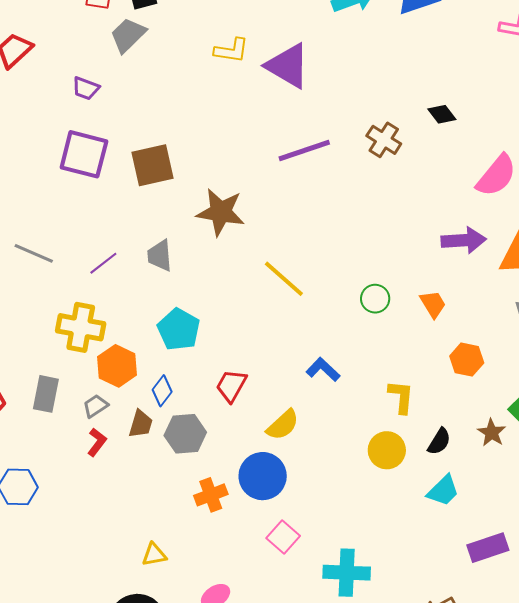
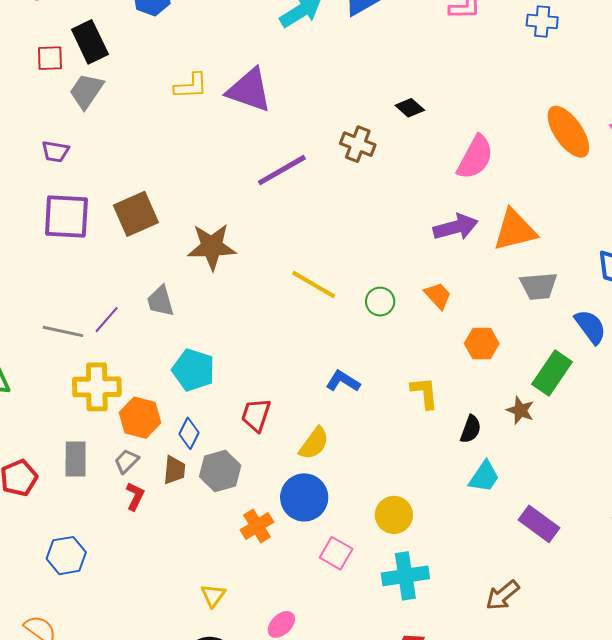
gray line: (34, 253) -> (63, 331), moved
yellow line: (284, 279) -> (314, 284), moved
yellow circle: (387, 450) -> (394, 515), moved
purple rectangle: (488, 548) -> (539, 524), turned 66
yellow triangle: (154, 555) -> (213, 596), turned -32

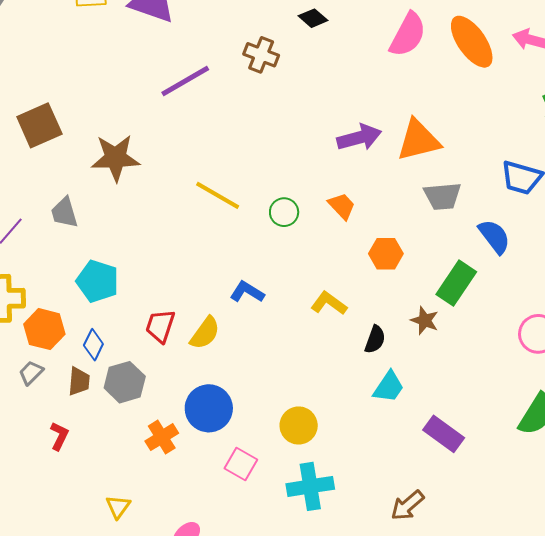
pink semicircle: (475, 157) -> (408, 35), moved
yellow L-shape: (425, 393) -> (329, 303), turned -48
yellow semicircle: (314, 443) -> (205, 333), moved
red L-shape: (135, 496) -> (59, 436), moved

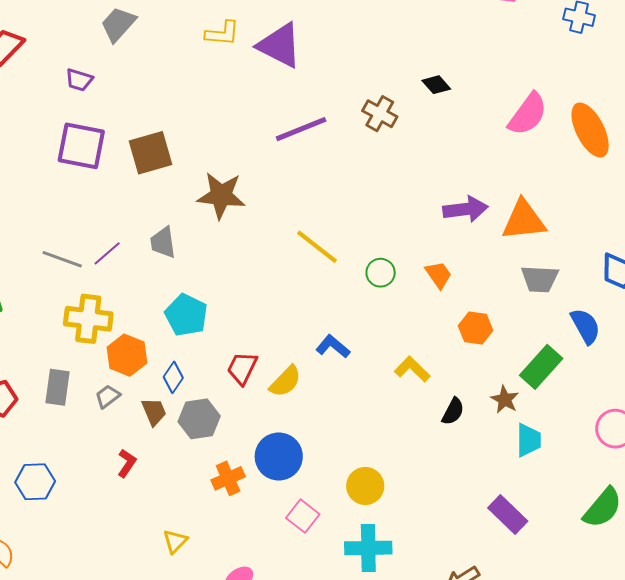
brown trapezoid: (79, 381) -> (154, 412), turned -36
cyan trapezoid: (389, 387) -> (528, 440), moved, turned -42

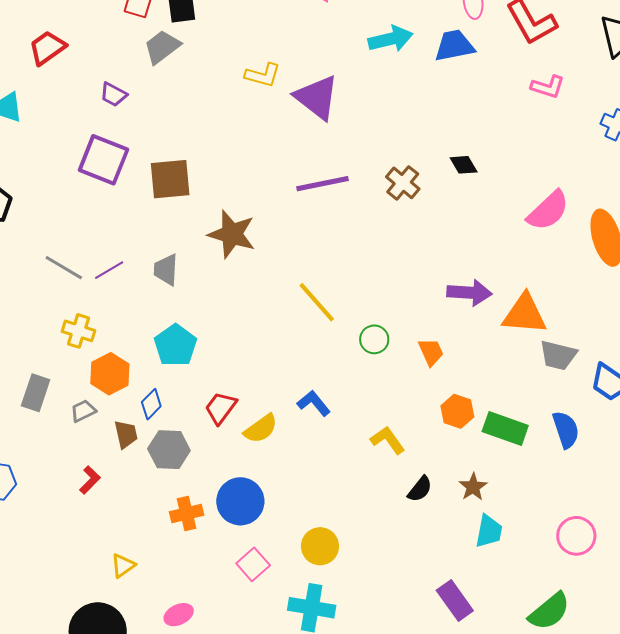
gray trapezoid: (540, 279) -> (558, 355), moved
yellow cross: (88, 319) -> (79, 331), size x0.7
green rectangle: (541, 367) -> (505, 428), moved, turned 57

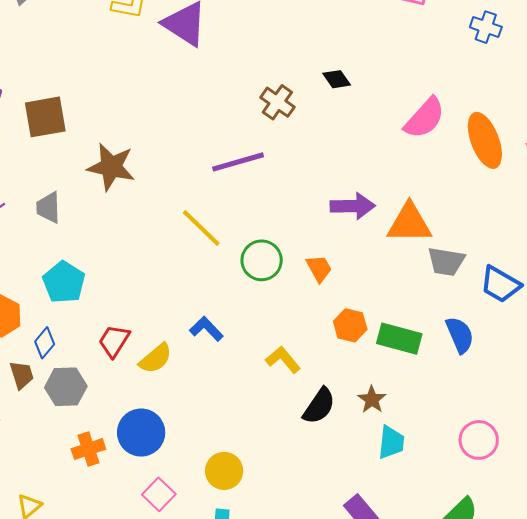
purple line: (323, 184) -> (238, 162), moved
green circle: (374, 339) -> (262, 260), size x1.4
black semicircle: (420, 489) -> (319, 406), size x1.4

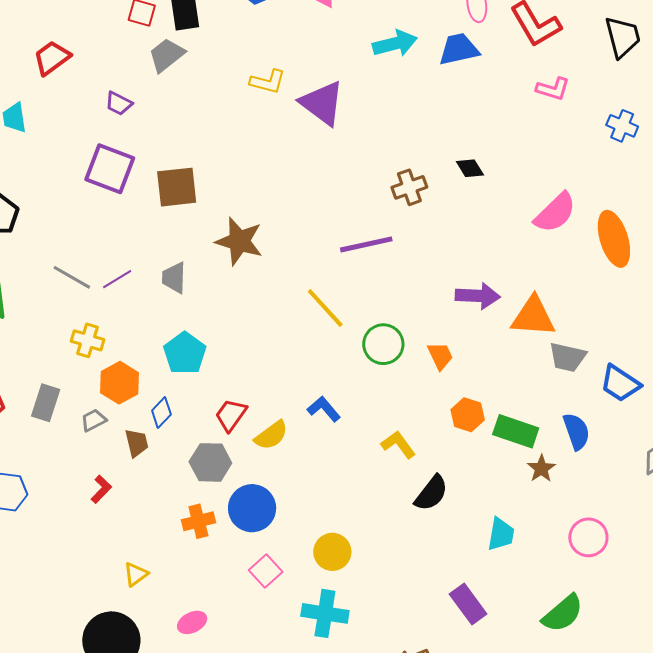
brown cross: (277, 102) -> (409, 187), turned 32
gray hexagon: (66, 387) -> (210, 462), moved
brown star: (372, 400) -> (541, 469), moved

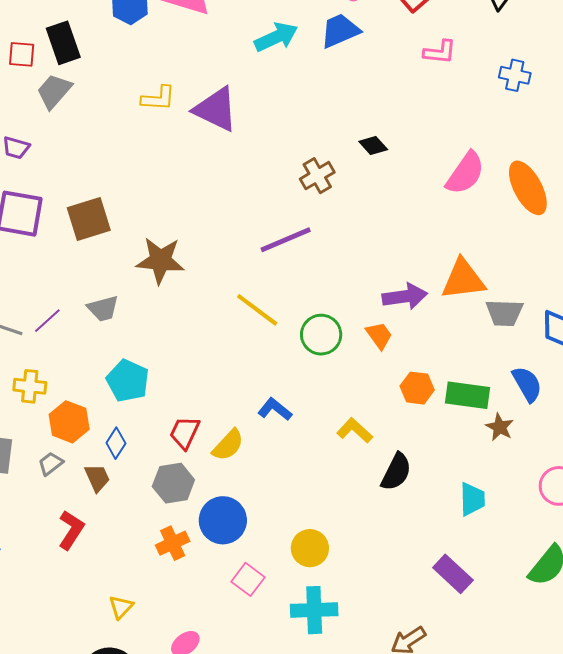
gray trapezoid: (174, 278) -> (103, 309), turned -96
purple arrow: (478, 296) -> (405, 296), moved
red L-shape: (101, 489) -> (71, 530), size x1.4

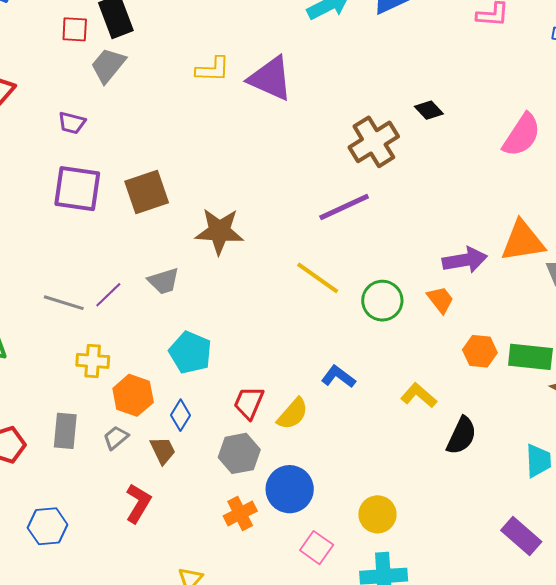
brown cross: (317, 176) -> (374, 142), size x1.4

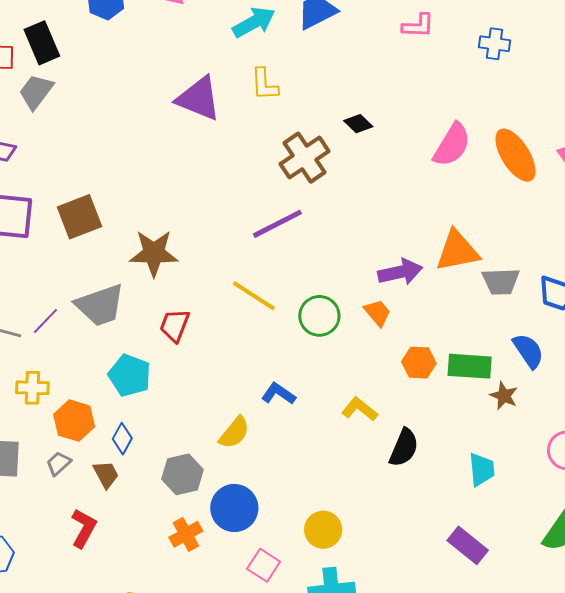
yellow L-shape: (213, 69) -> (264, 84), moved, turned 87
gray trapezoid: (164, 281) -> (100, 305), size x1.6
red trapezoid: (249, 403) -> (175, 325), moved

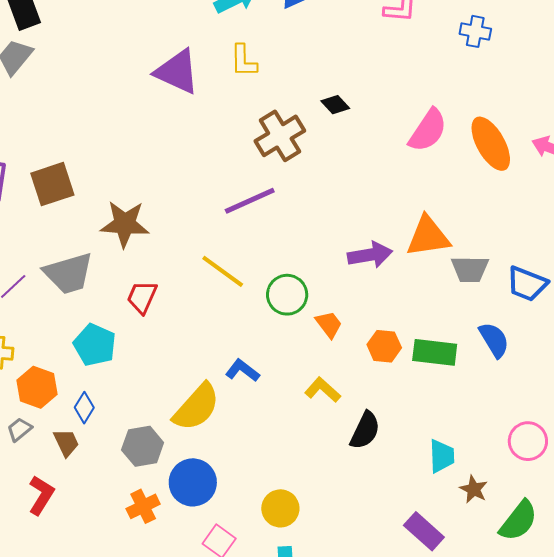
orange trapezoid: (377, 313) -> (329, 324), moved
brown star: (504, 396) -> (474, 489), moved
yellow semicircle: (234, 433) -> (196, 407), size x1.5

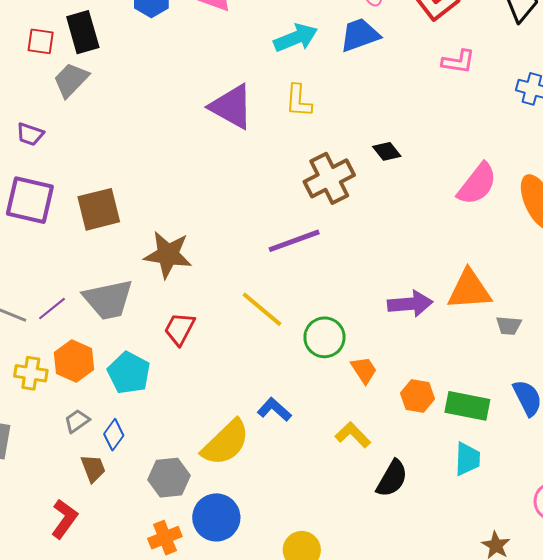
gray trapezoid: (470, 269) -> (509, 326), size x0.7
orange hexagon: (37, 387) -> (74, 361), moved
gray trapezoid: (19, 429) -> (77, 421), moved
cyan trapezoid: (442, 456) -> (467, 459), moved

